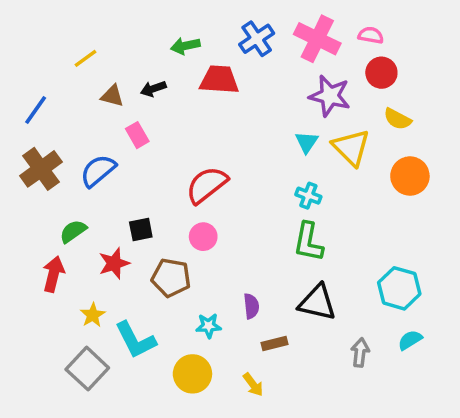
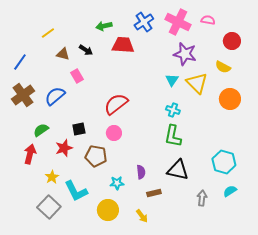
red circle: (381, 73) -> (232, 41), moved
black arrow: (153, 89) -> (86, 50), turned -128

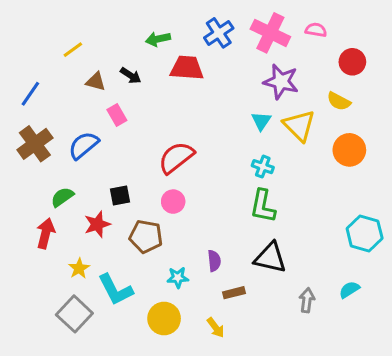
cyan hexagon: (224, 162) -> (365, 233), moved

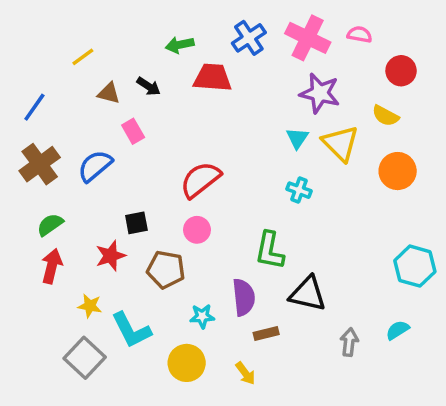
green semicircle: (62, 197) -> (50, 225), moved
green L-shape: (263, 206) -> (270, 251), moved
purple semicircle: (214, 261) -> (244, 297), size x1.5
yellow star: (79, 268) -> (90, 306), turned -30

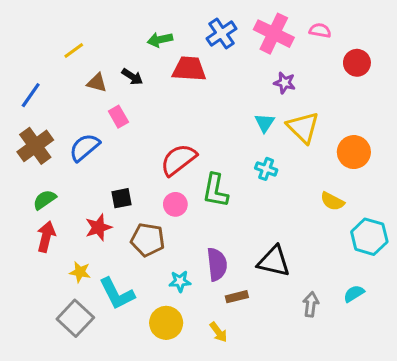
purple star: (320, 93) -> (285, 83), size x0.6
yellow semicircle: (385, 116) -> (332, 201), moved
green L-shape: (270, 251) -> (215, 191), moved

